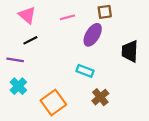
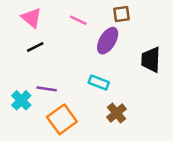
pink line: (68, 17) -> (78, 20), turned 40
purple line: (15, 60) -> (47, 89), moved

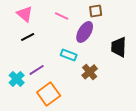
cyan rectangle: (99, 83) -> (69, 55), moved
purple line: (47, 89) -> (37, 70), turned -42
brown cross: (116, 113) -> (90, 72), moved

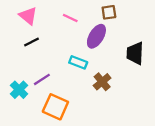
orange square: (49, 94) -> (55, 107), turned -30

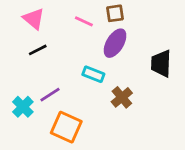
brown square: (109, 12) -> (115, 13), moved

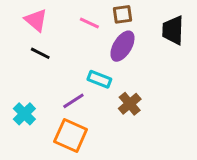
black line: (38, 50) -> (40, 53), turned 54
black trapezoid: (161, 63) -> (173, 30), moved
purple line: (50, 95) -> (73, 101), moved

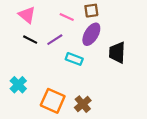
black trapezoid: (173, 30) -> (117, 52), moved
purple line: (73, 101) -> (55, 40), moved
brown cross: (130, 104) -> (83, 104), moved

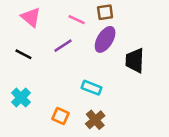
black line: (30, 40) -> (23, 54), moved
cyan rectangle: (74, 59) -> (91, 88), moved
orange square: (53, 101) -> (61, 116), size x0.6

